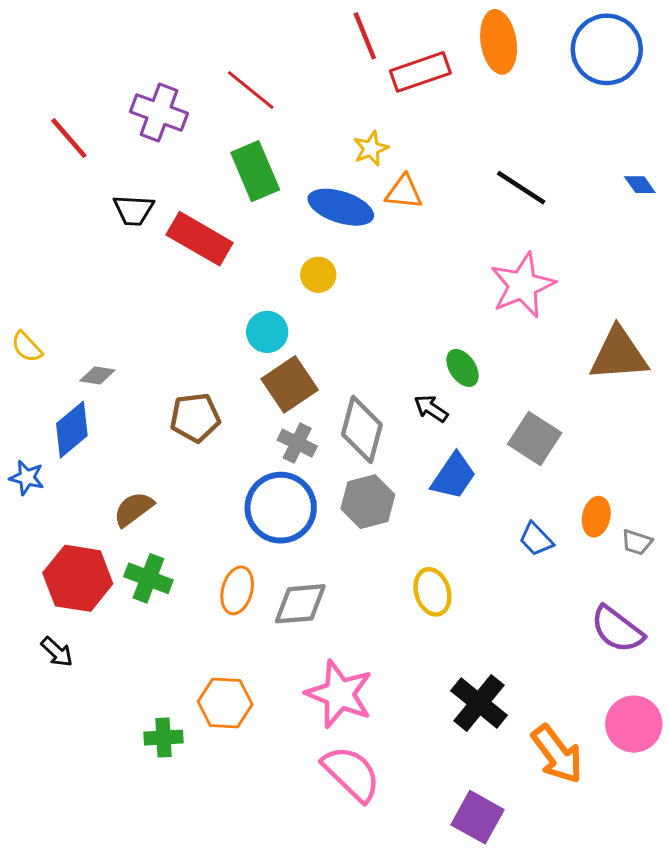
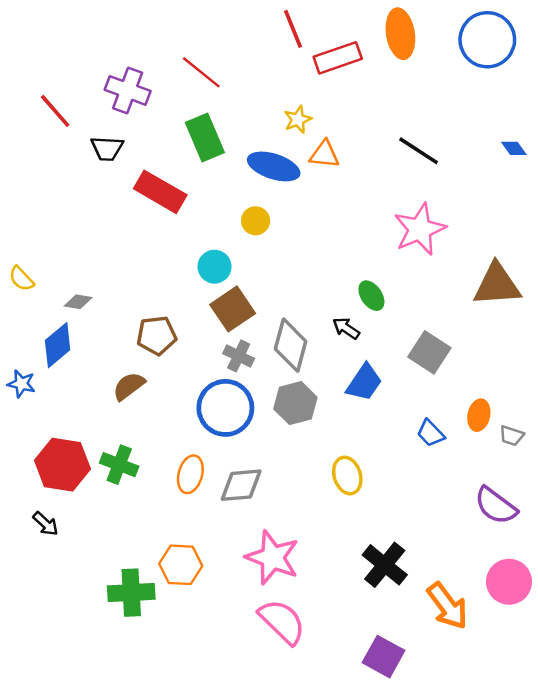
black trapezoid: (133, 210) -> (107, 148), moved
brown semicircle: (133, 509) -> (129, 386), moved
green cross: (164, 738) -> (131, 593), size x1.5

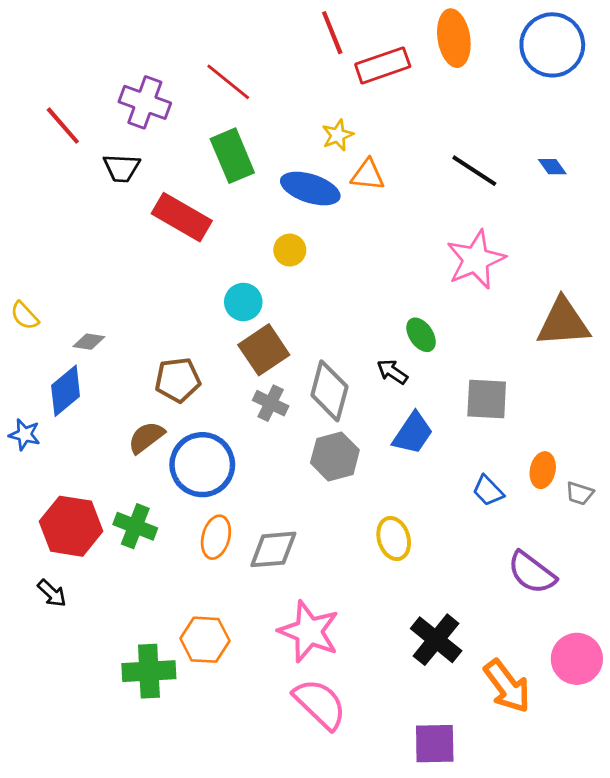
blue diamond: (514, 148) -> (552, 167), moved
gray square: (429, 352) -> (487, 399), turned -30
blue circle: (225, 408) -> (202, 465), moved
purple semicircle: (496, 506) -> (532, 573), moved
purple square: (384, 657) -> (435, 744), turned -30

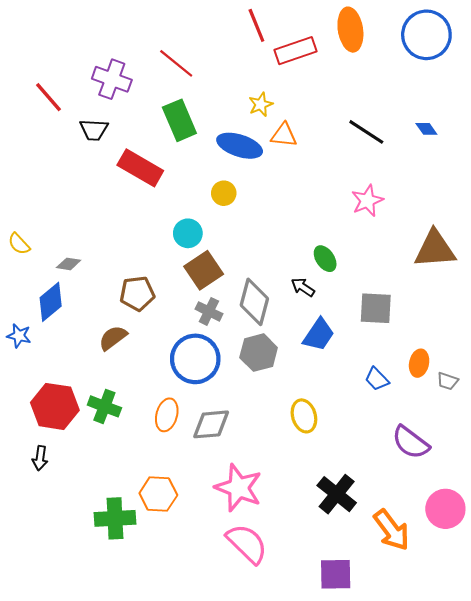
pink star: (476, 260) -> (367, 201), size x0.7
blue circle: (202, 465) -> (195, 359), moved
black arrow: (52, 593) -> (40, 458), turned 55

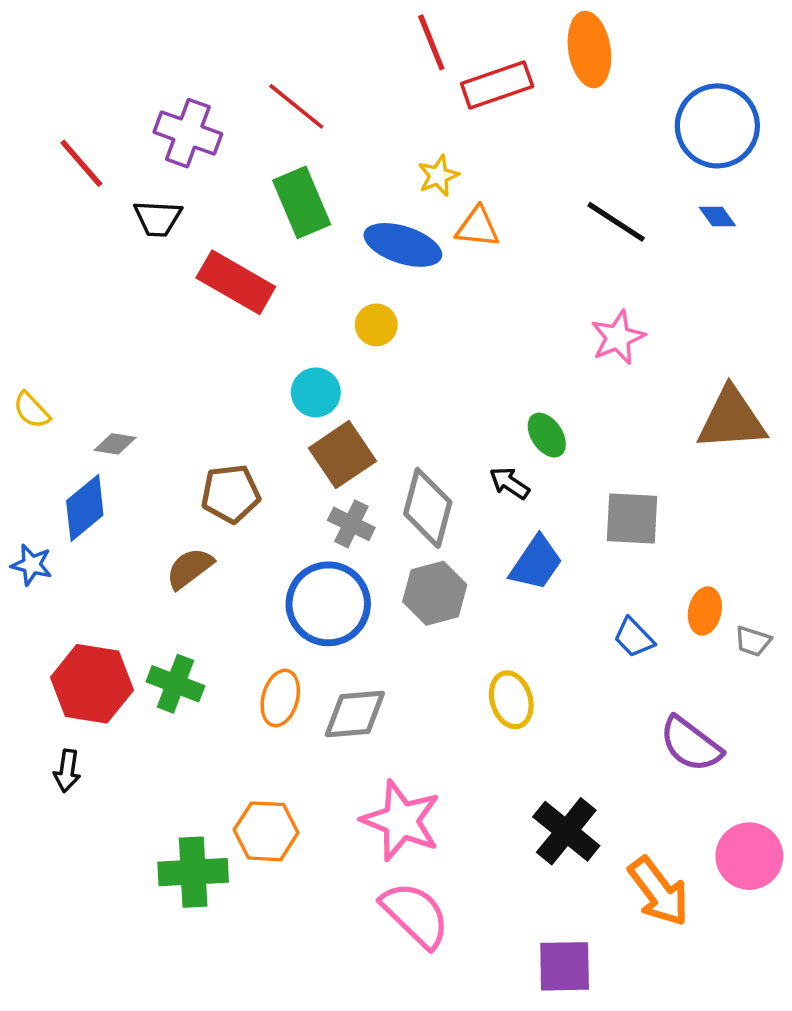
blue circle: (426, 35) -> (717, 126), moved

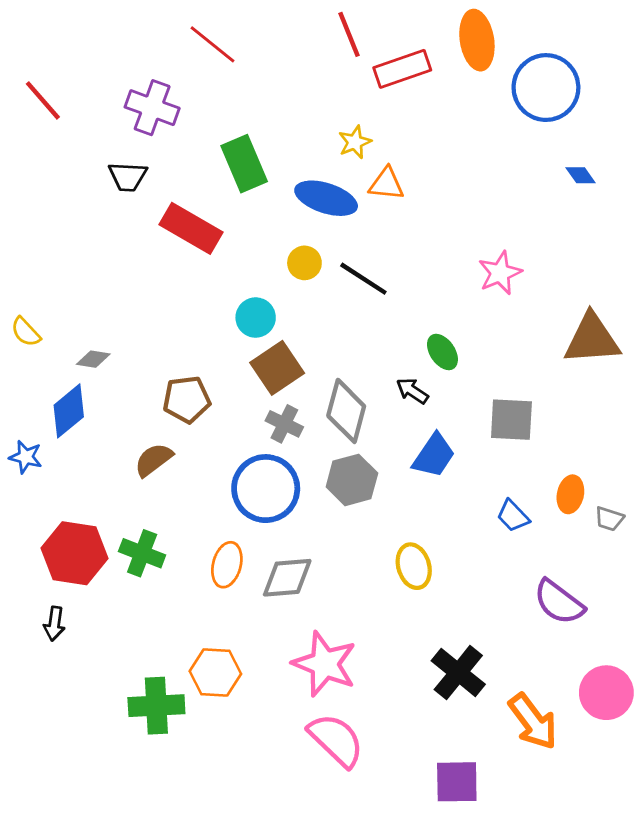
red line: (296, 106) -> (212, 44), moved
blue circle: (717, 126) -> (546, 88), moved
red line: (81, 163) -> (43, 100), moved
black line: (616, 222) -> (363, 279), moved

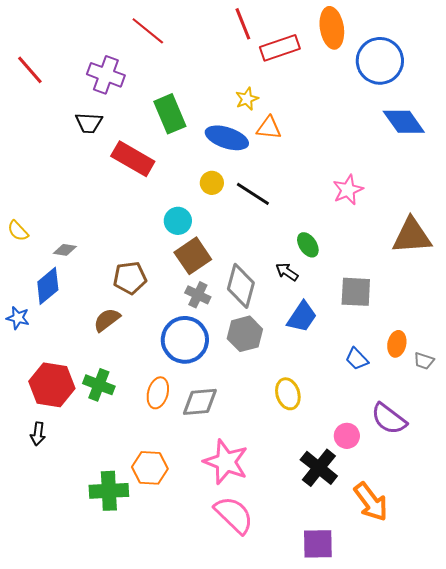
blue diamond: (580, 175) -> (404, 122), size x2.0
pink circle: (606, 693) -> (347, 436), moved, size x0.7

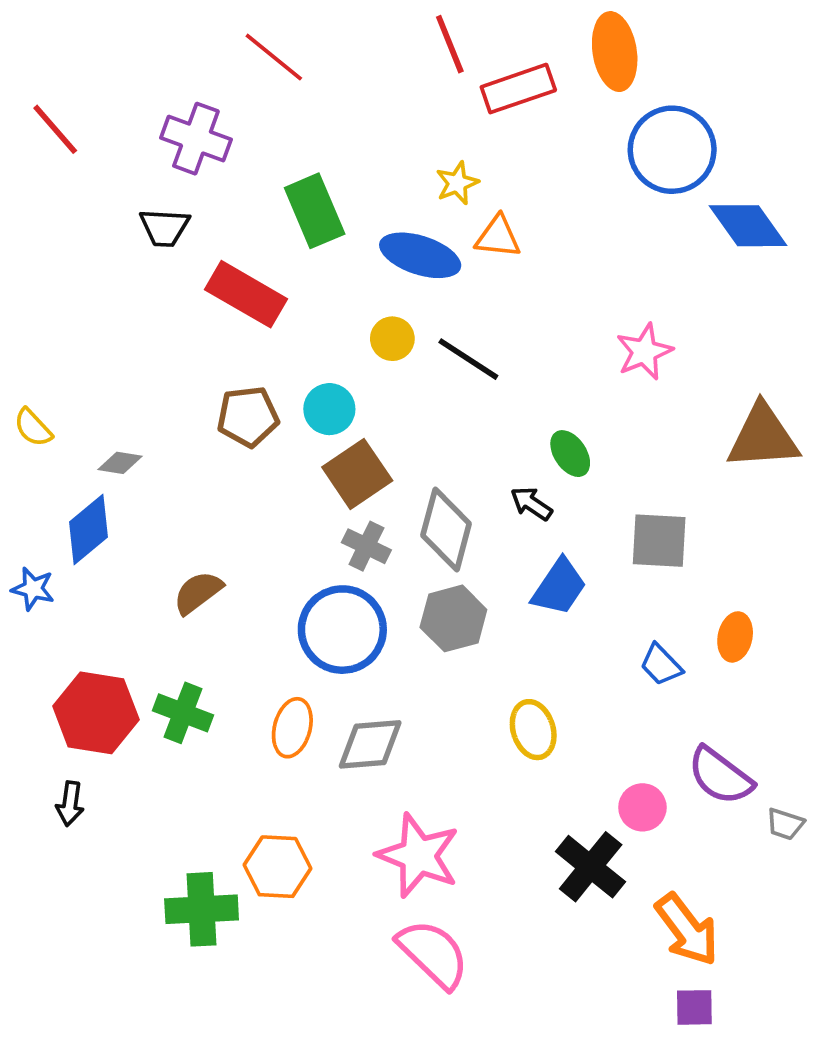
blue circle: (380, 61) -> (672, 150), moved
brown pentagon: (130, 278) -> (248, 416), moved
gray trapezoid: (424, 361) -> (785, 824), moved
purple square: (318, 544) -> (694, 1007), moved, size x0.7

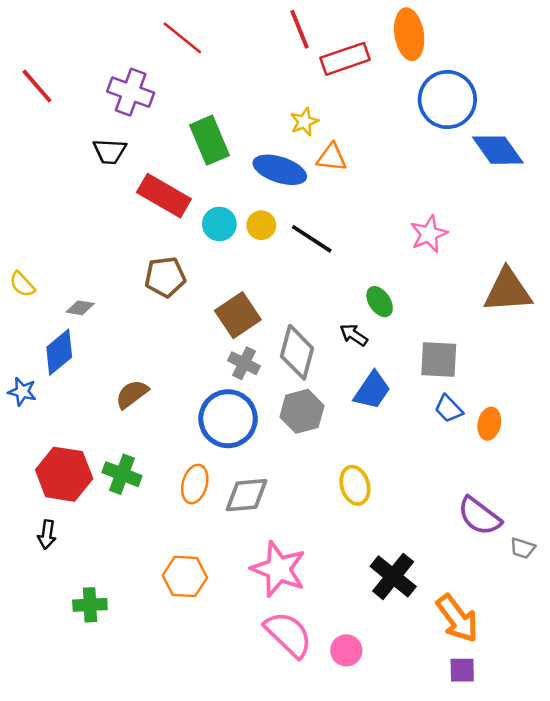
cyan circle: (329, 409) -> (219, 224), moved
blue trapezoid: (661, 665) -> (449, 409), moved
pink circle: (642, 807) -> (346, 650), moved
green cross: (202, 909) -> (90, 605), moved, size x0.7

